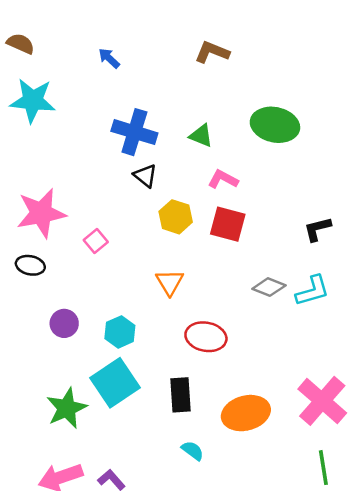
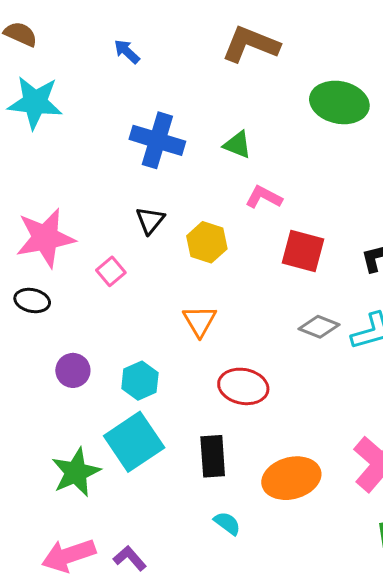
brown L-shape: (212, 52) -> (251, 44), size x1.4
green ellipse: (275, 125) -> (339, 102), moved
black triangle: (145, 176) -> (150, 220), moved, turned 30
red square: (228, 224) -> (303, 251), moved

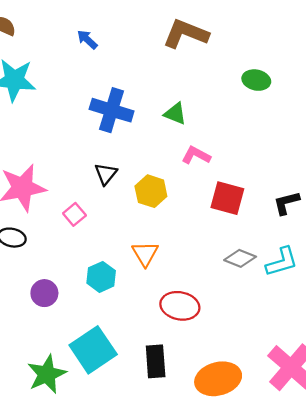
green ellipse: (339, 102) -> (256, 80), size x0.6
cyan hexagon: (140, 381) -> (101, 277), moved

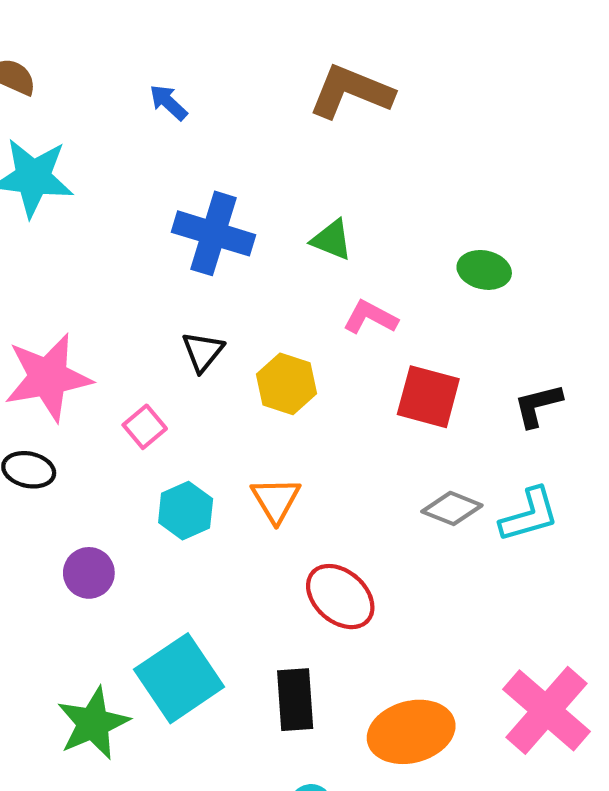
green ellipse: (256, 80) -> (484, 270), moved
cyan hexagon: (101, 277) -> (186, 511), moved
red ellipse: (180, 306) -> (340, 597), turned 30

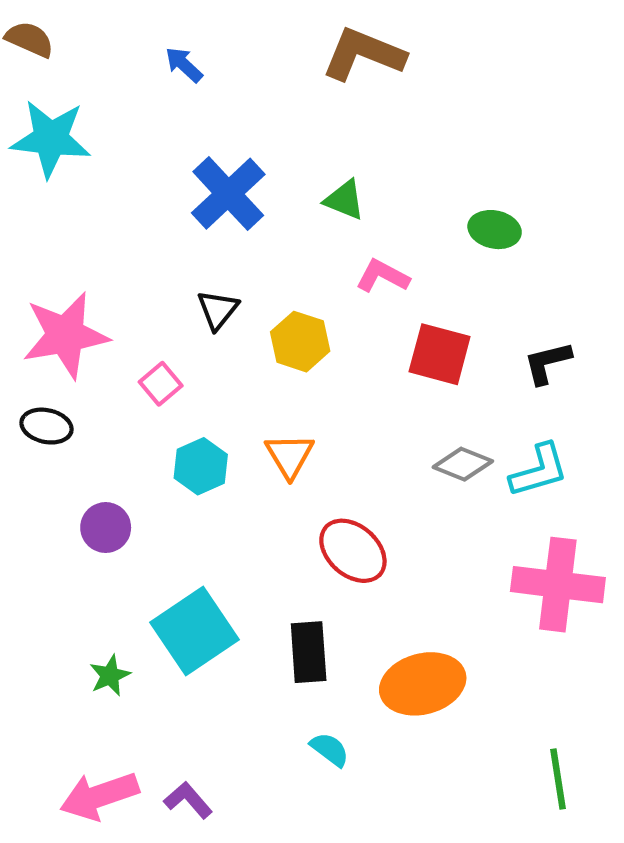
blue cross: (213, 233) -> (228, 194), turned 30
pink cross: (546, 710) -> (558, 585), moved, turned -34
green star: (93, 723) -> (110, 675), size x0.6

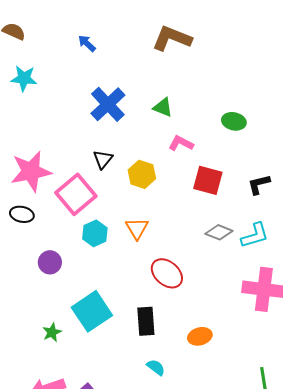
cyan star: (51, 139) -> (24, 78), size x0.7
pink square: (161, 384) -> (76, 194), size x2.0
orange ellipse: (423, 684) -> (200, 336), size x0.6

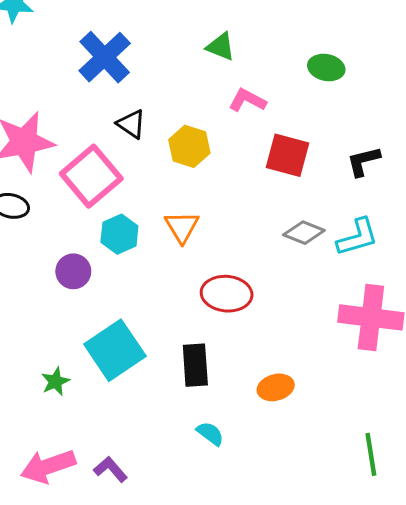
blue cross: (108, 104) -> (105, 57), moved
black triangle: (103, 159) -> (131, 124), turned -35
purple circle: (50, 262) -> (73, 271), moved
red ellipse: (167, 273) -> (227, 294), turned -36

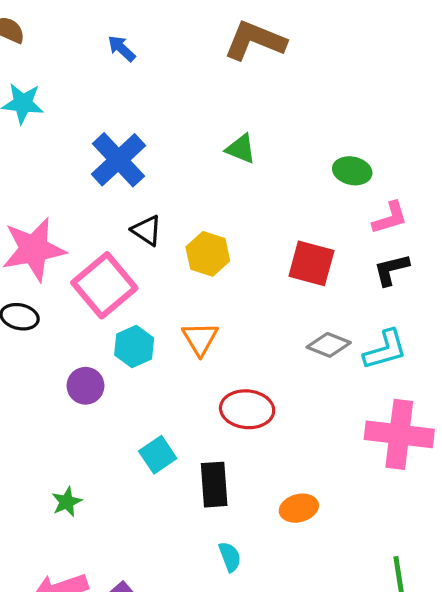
pink L-shape: (247, 100) -> (390, 218), moved, turned 135
cyan square: (115, 350) -> (158, 455), moved, size x0.6
cyan semicircle: (210, 434) -> (230, 557), turned 32

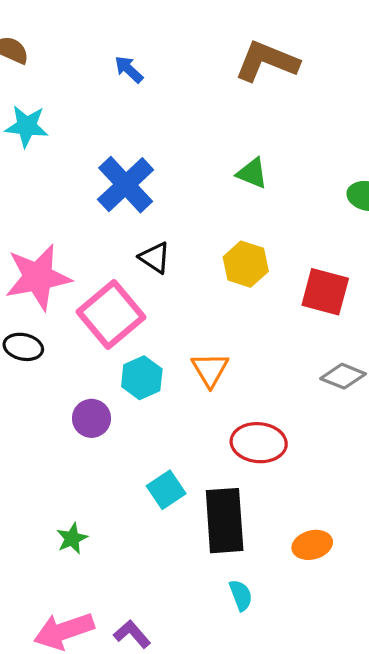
yellow hexagon: (208, 254) -> (246, 264), moved
black rectangle: (214, 485) -> (225, 521), size x1.4

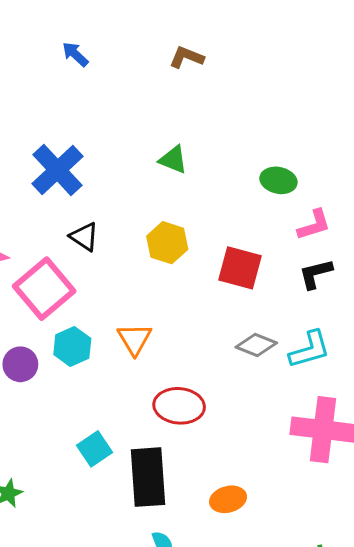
brown L-shape: (267, 61) -> (187, 57), size x0.6
blue arrow: (129, 69) -> (75, 54), moved
purple circle: (91, 418) -> (20, 364), moved

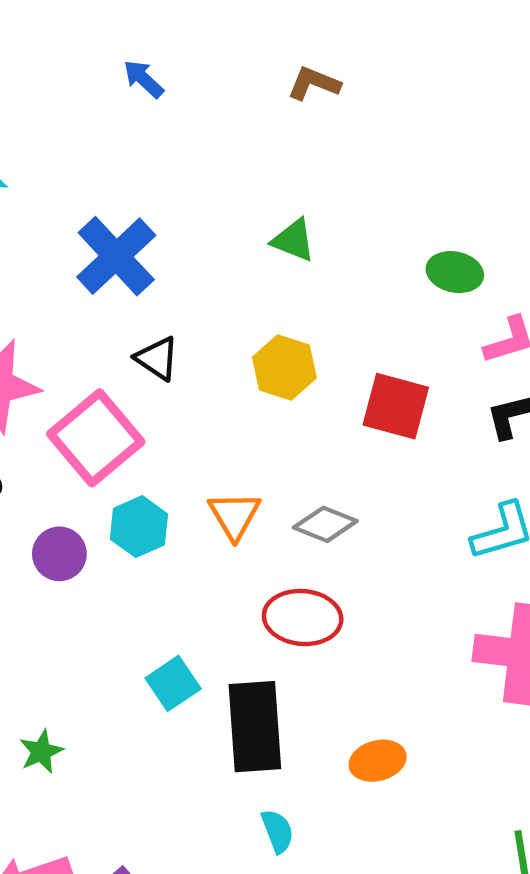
gray diamond: (256, 345) -> (325, 524), moved

